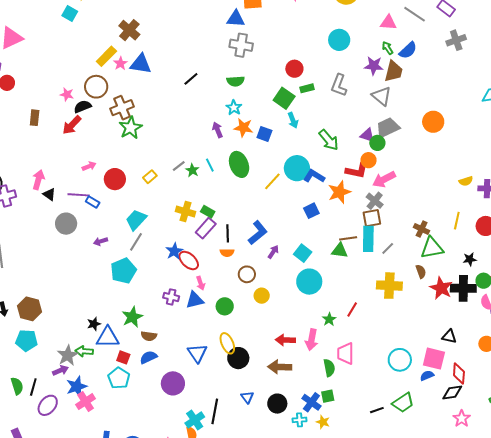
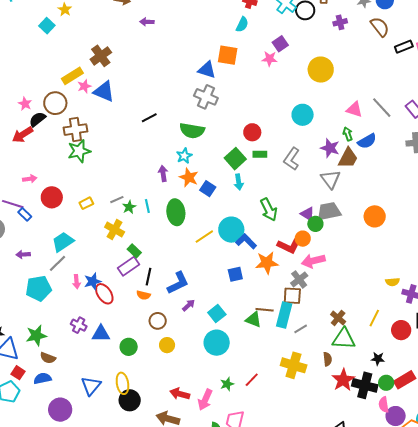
green semicircle: (236, 81) -> (192, 131), size x1.4
black semicircle: (83, 107) -> (37, 119), turned -30
yellow cross: (185, 212) -> (115, 230), moved
pink arrow: (201, 283) -> (77, 282), moved

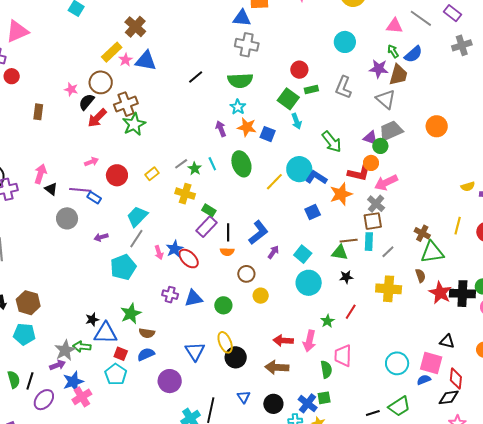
red arrow: (23, 135) -> (97, 118), moved
cyan rectangle: (284, 315) -> (369, 242), size x0.7
black star: (378, 359) -> (346, 277), moved

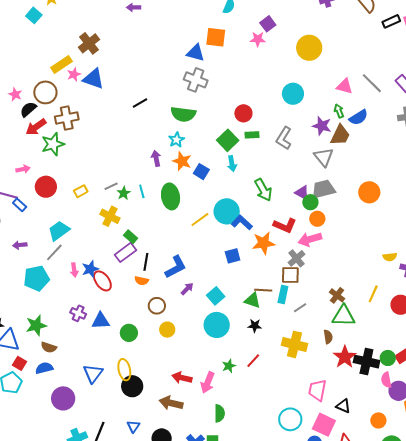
green star: (134, 124) -> (53, 144), moved
orange circle: (371, 163) -> (317, 219), moved
pink trapezoid: (343, 356) -> (317, 390), moved

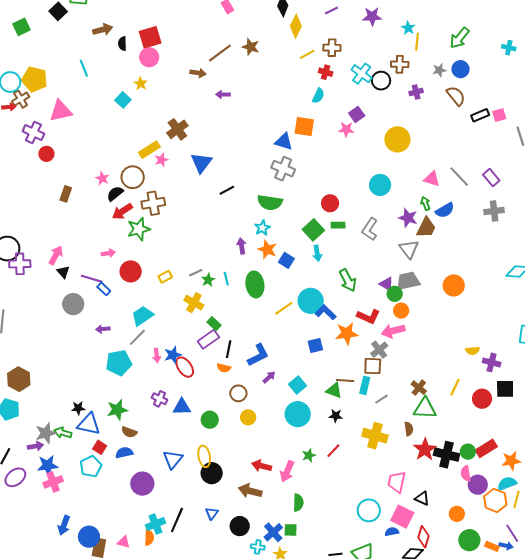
blue triangle: (94, 79) -> (201, 163), moved, turned 45

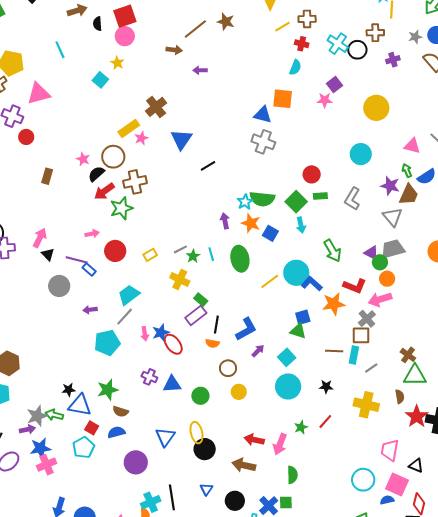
green semicircle: (270, 202) -> (262, 199), moved
green triangle: (334, 391) -> (298, 331), moved
black line: (177, 520) -> (172, 497), turned -30

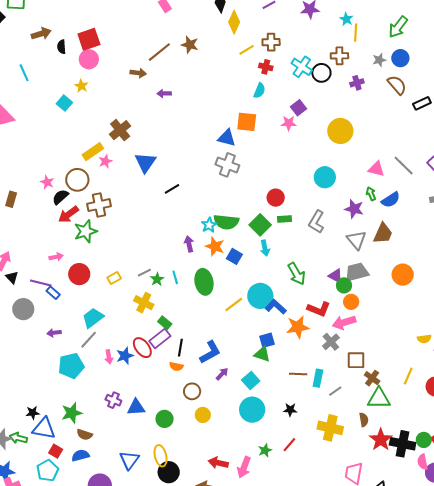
brown trapezoid: (409, 195) -> (383, 233), moved
brown square: (361, 335) -> (356, 360), moved
red ellipse: (173, 344) -> (142, 348), moved

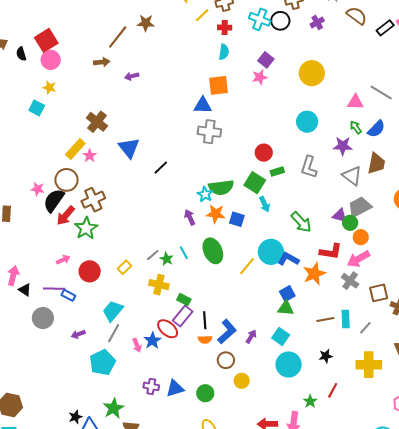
black semicircle: (60, 197) -> (54, 200), size x1.4
blue L-shape: (210, 352) -> (227, 332), moved

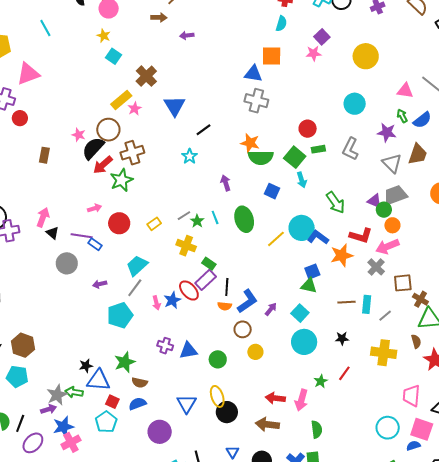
cyan square: (37, 108) -> (113, 56), moved
cyan star: (205, 194) -> (190, 156), moved
orange star: (216, 214) -> (250, 143), moved

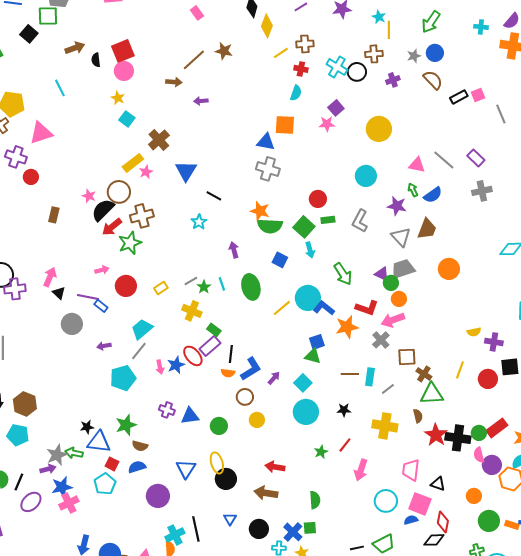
black line: (204, 130) -> (214, 196), turned 63
pink arrow: (301, 400) -> (361, 470), moved

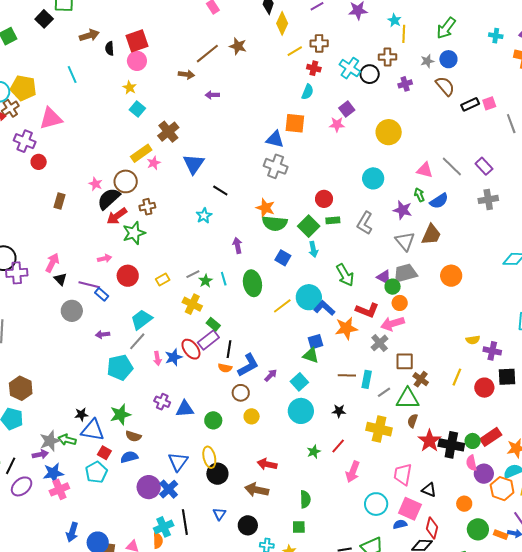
brown cross: (142, 216) -> (147, 207), size x0.7
green triangle: (432, 394) -> (408, 399), moved
brown semicircle: (418, 416) -> (413, 421), turned -152
blue cross: (293, 532) -> (169, 489), moved

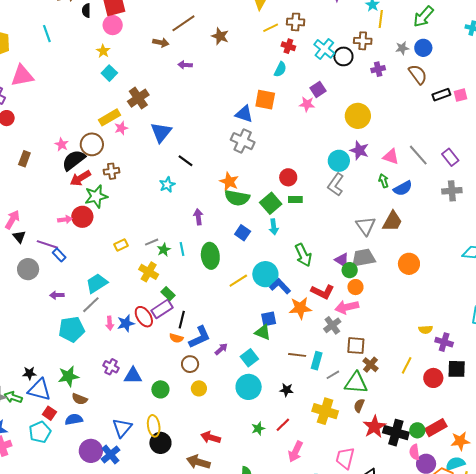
brown star: (238, 46) -> (220, 36), moved
purple star: (403, 210) -> (359, 150), moved
gray L-shape: (365, 223) -> (336, 185), moved
red circle: (128, 276) -> (82, 217), moved

